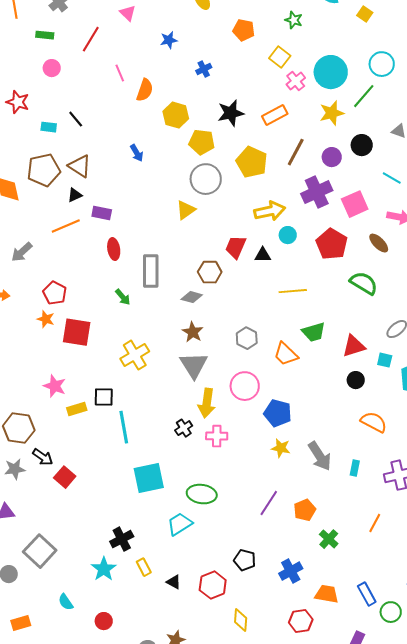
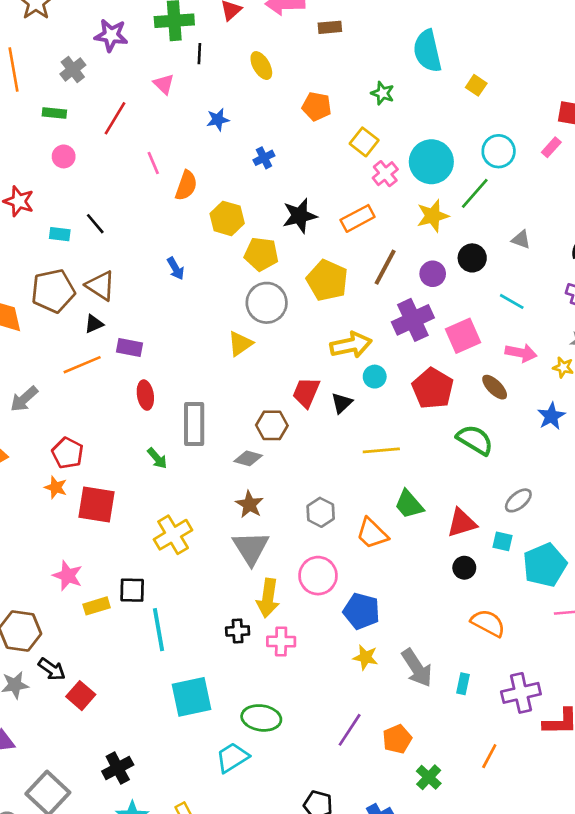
black triangle: (263, 255) -> (342, 403), turned -42
green trapezoid: (314, 332) -> (409, 504), turned 65
black cross: (184, 428) -> (238, 631), turned 30
black cross: (122, 539) -> (118, 768), moved

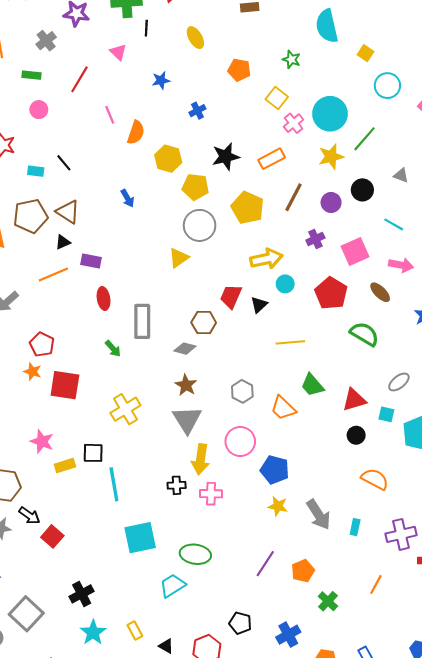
cyan circle: (499, 151) -> (387, 86), moved
purple cross: (413, 320) -> (315, 239), size x0.6

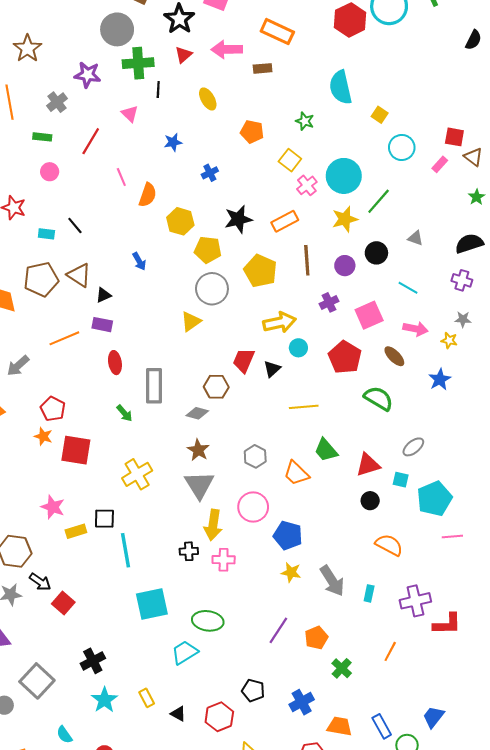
brown line: (293, 197) -> (307, 260), turned -32
black triangle: (63, 242) -> (103, 295), moved

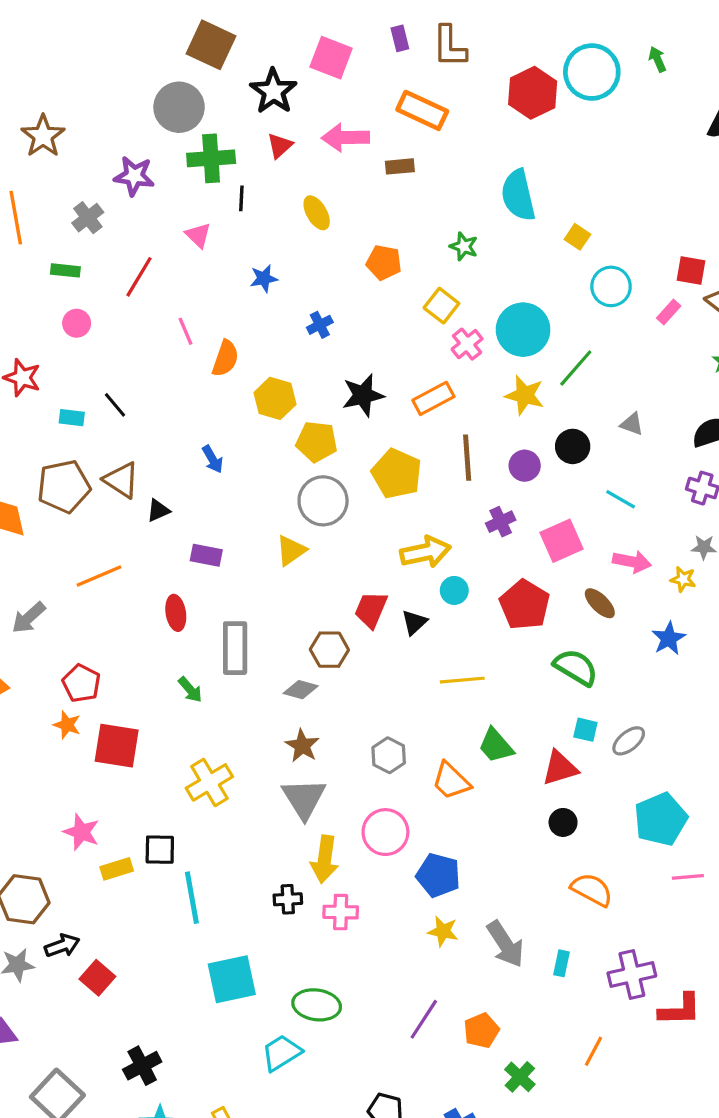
yellow star: (345, 219) -> (525, 395), turned 30
purple rectangle: (102, 325) -> (206, 555), moved
cyan square: (401, 480) -> (585, 730), moved
black arrow: (40, 582) -> (62, 946), turned -55

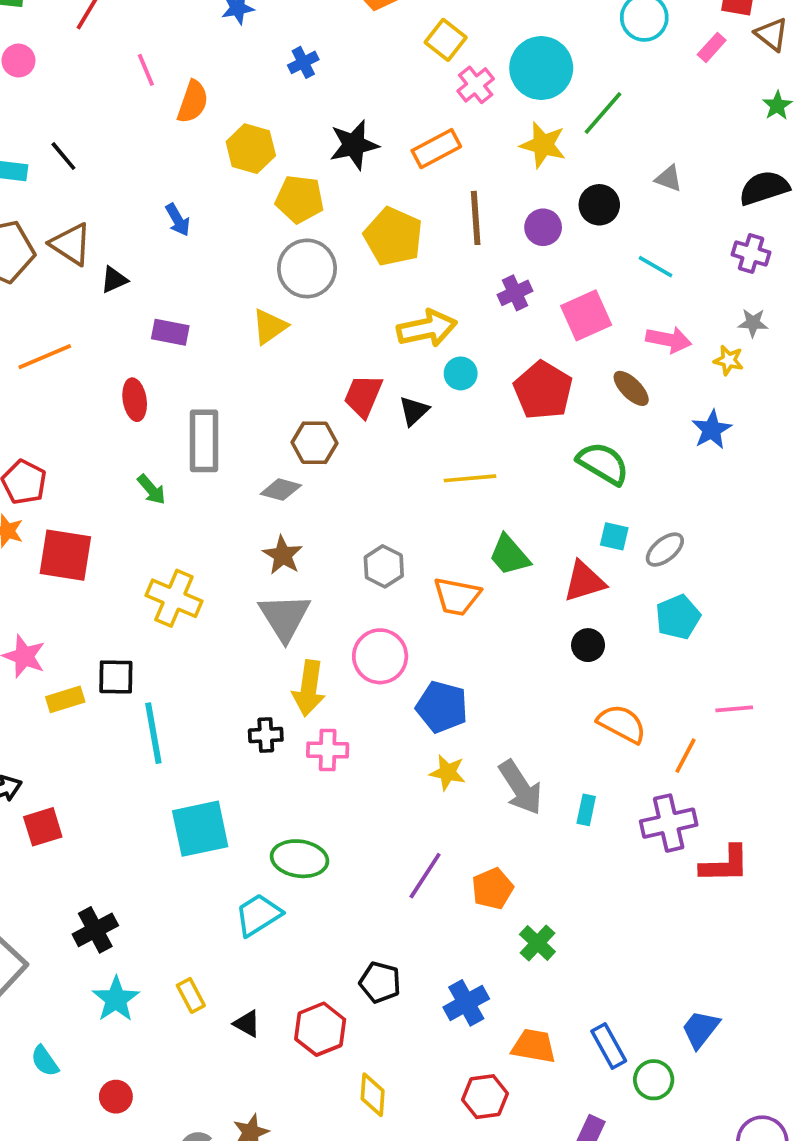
orange trapezoid: (451, 781) -> (457, 596), turned -33
yellow cross: (209, 782) -> (174, 598), turned -36
cyan pentagon: (661, 819) -> (678, 617), moved, size x0.7
red square: (97, 978) -> (43, 827), turned 32
orange line: (593, 1051) -> (685, 756), moved

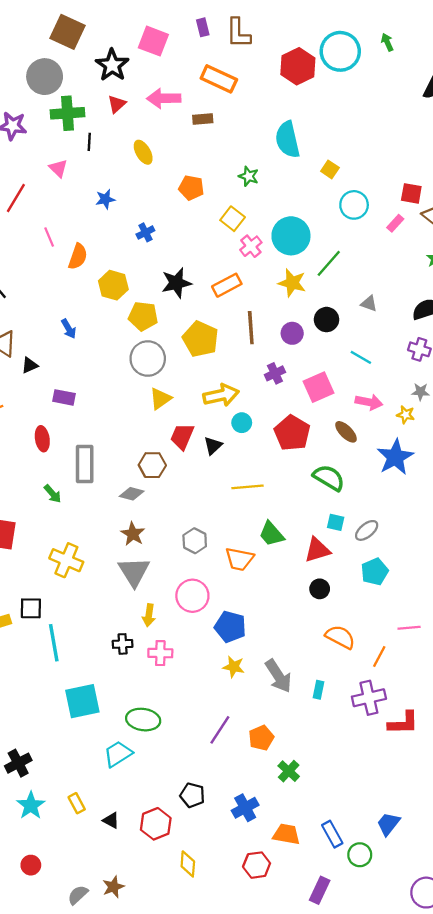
yellow triangle: (270, 327) -> (160, 399), moved
blue star: (712, 430) -> (395, 457), size x1.5
yellow arrow: (309, 688) -> (149, 615), size x0.7

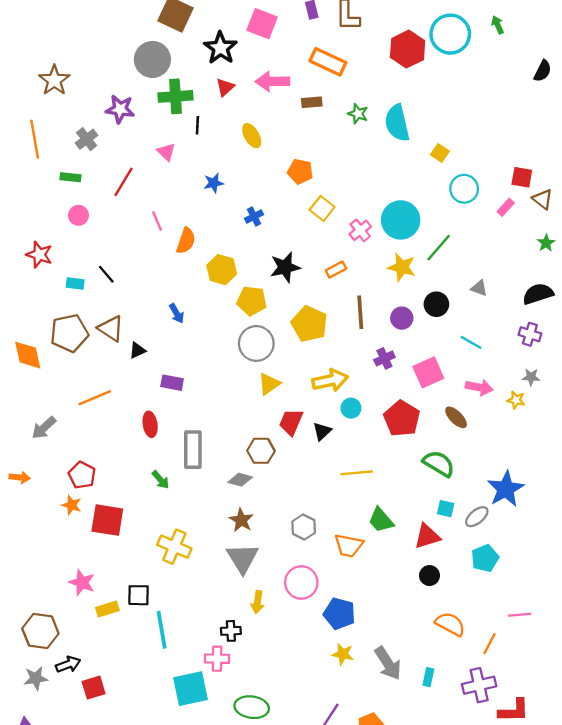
green star: (249, 176) -> (358, 114), moved
yellow square: (233, 219) -> (322, 208), moved
orange rectangle: (227, 285) -> (336, 270), size x0.7
blue star: (395, 457) -> (506, 489), moved
pink cross: (160, 653) -> (217, 659), moved

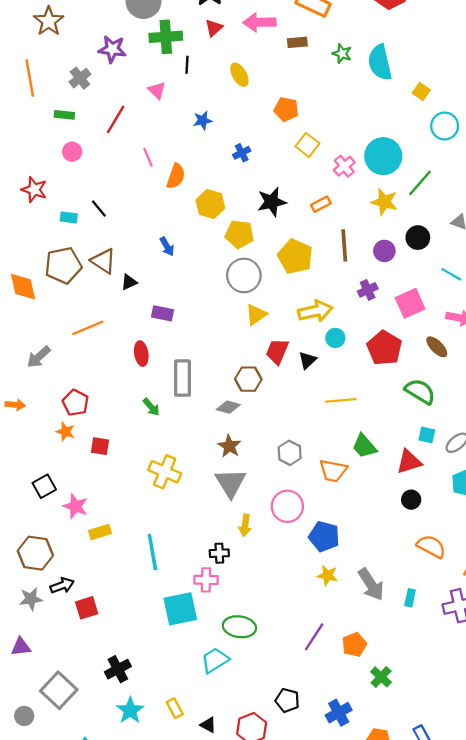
red square: (107, 520) -> (100, 446), size x0.6
black square: (139, 595) -> (44, 486), moved, turned -30

